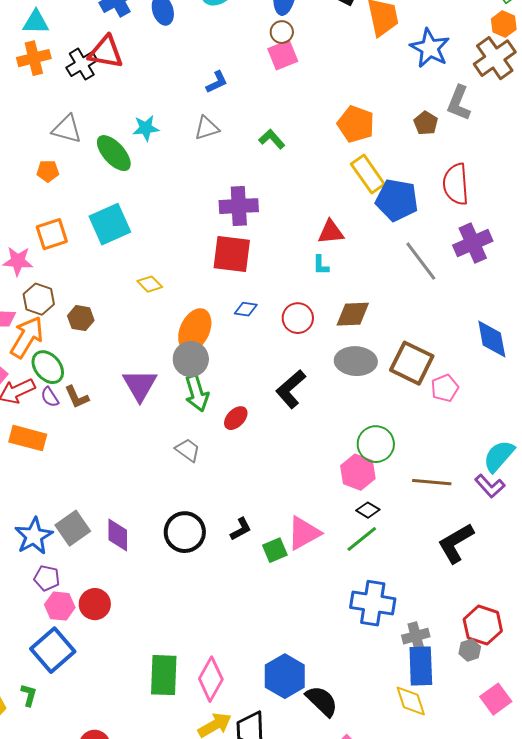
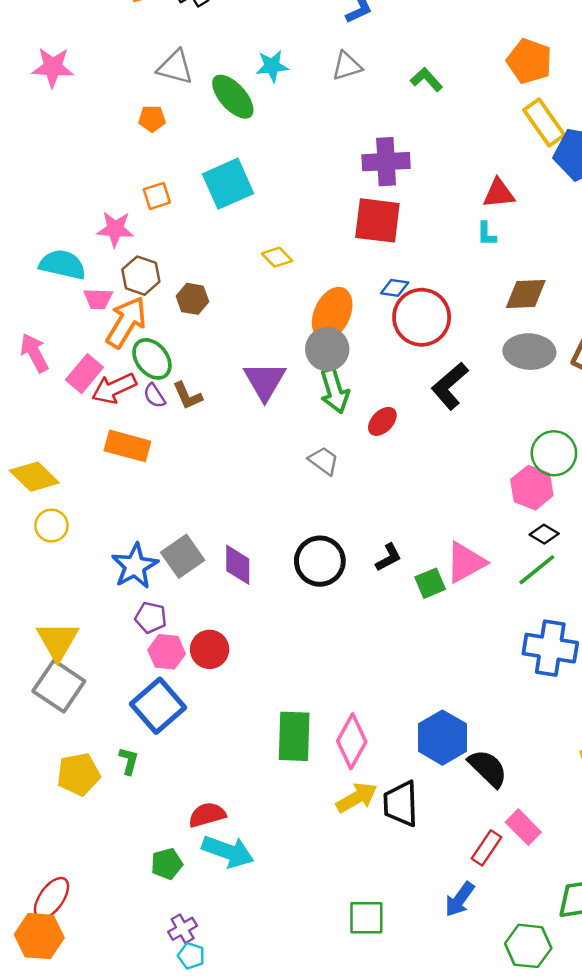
orange square: (52, 234) -> (157, 196), size x0.7
red circle: (298, 318) -> (422, 317), moved, size x1.5

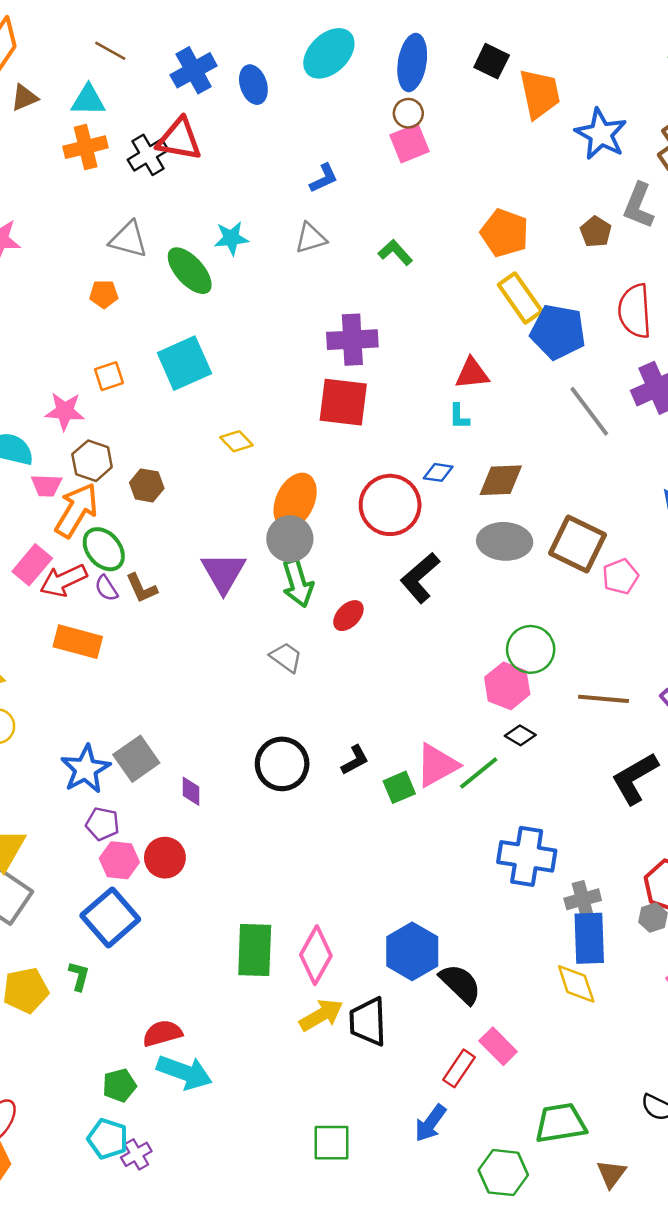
blue diamond: (395, 288) -> (438, 472), moved
purple diamond: (238, 565) -> (191, 791), moved, size x0.7
green line: (537, 570) -> (479, 773), moved
cyan pentagon: (191, 956) -> (108, 1139), moved, size x1.4

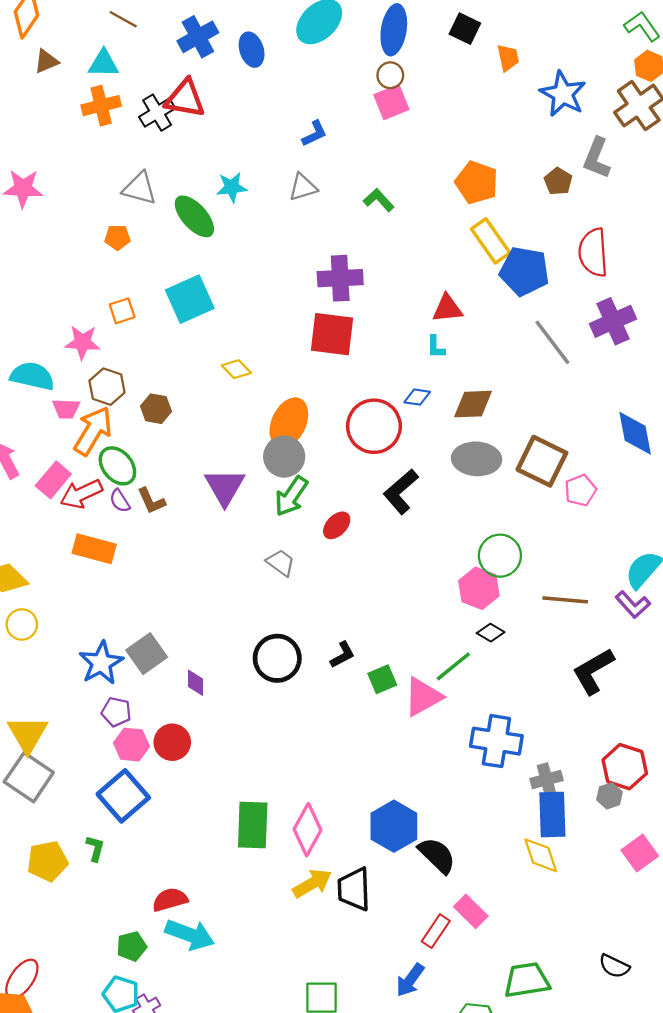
orange trapezoid: (540, 94) -> (508, 58), size x0.6
green arrow: (298, 583) -> (291, 496), turned 51
pink triangle: (437, 765) -> (423, 697), moved

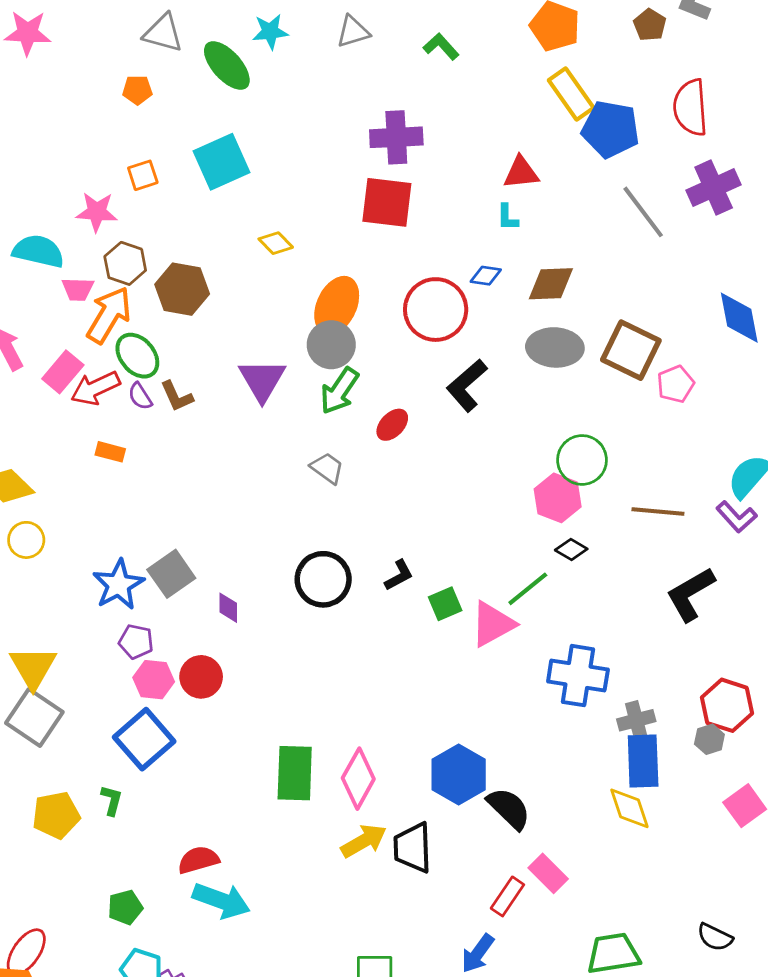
brown hexagon: (156, 409) -> (182, 289), size x1.5
orange rectangle: (94, 549) -> (110, 452), size x0.6
green pentagon: (131, 946) -> (125, 907), moved

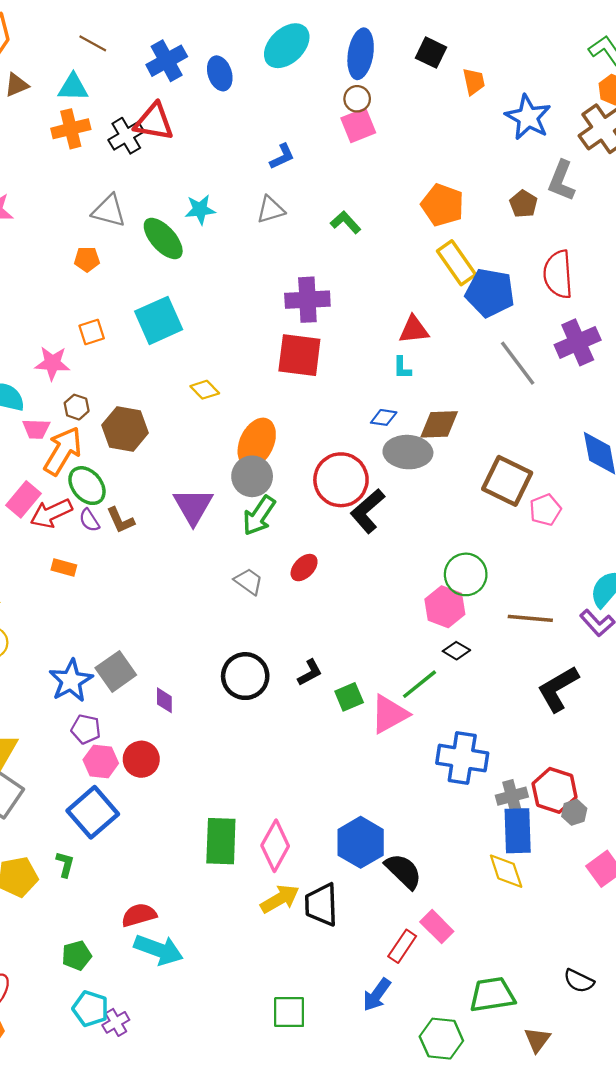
brown hexagon: (125, 263) -> (77, 407), size x0.7
red circle: (436, 310) -> (341, 480), moved
gray ellipse: (555, 347) -> (408, 452), moved
red ellipse: (392, 425) -> (304, 568), moved
red hexagon: (727, 705) -> (555, 790), moved

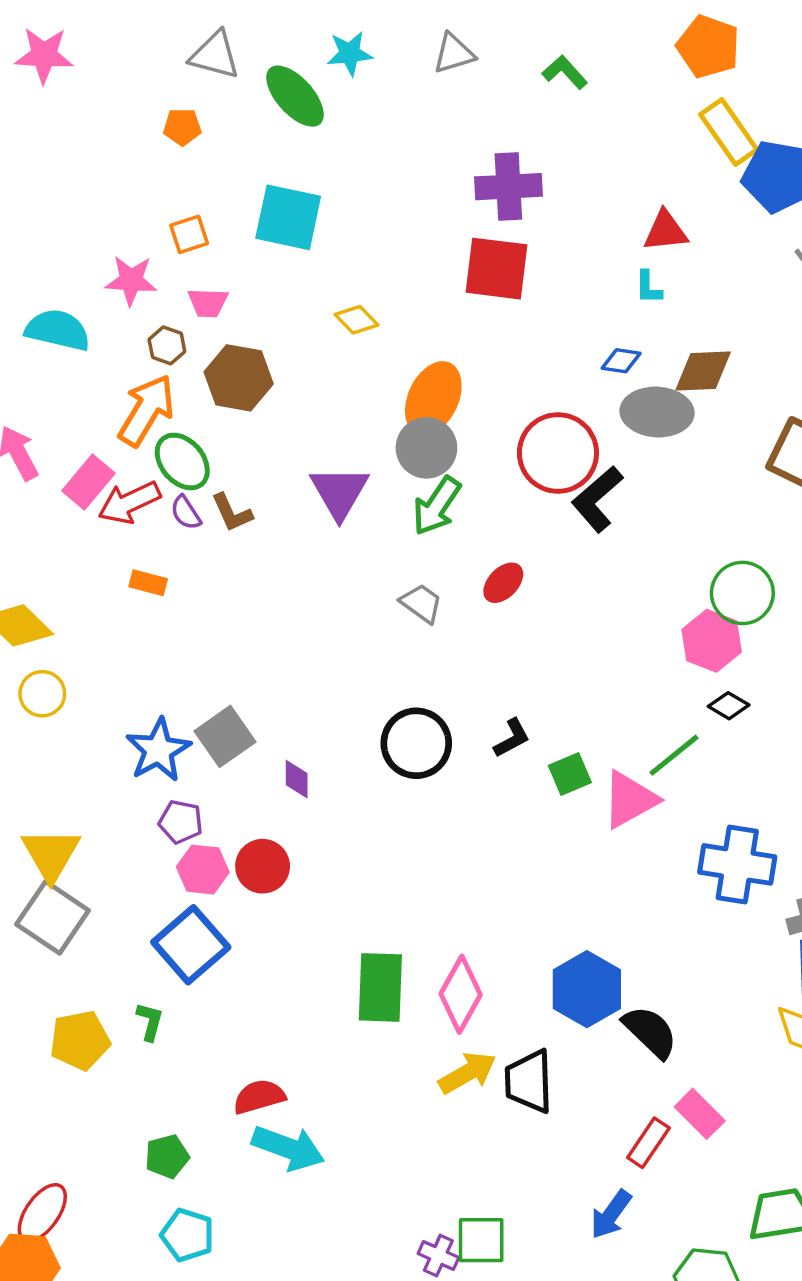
cyan square: (159, 320) -> (288, 217), turned 36
pink trapezoid: (36, 429) -> (208, 303), moved
purple cross: (116, 1022) -> (438, 1255), moved, turned -36

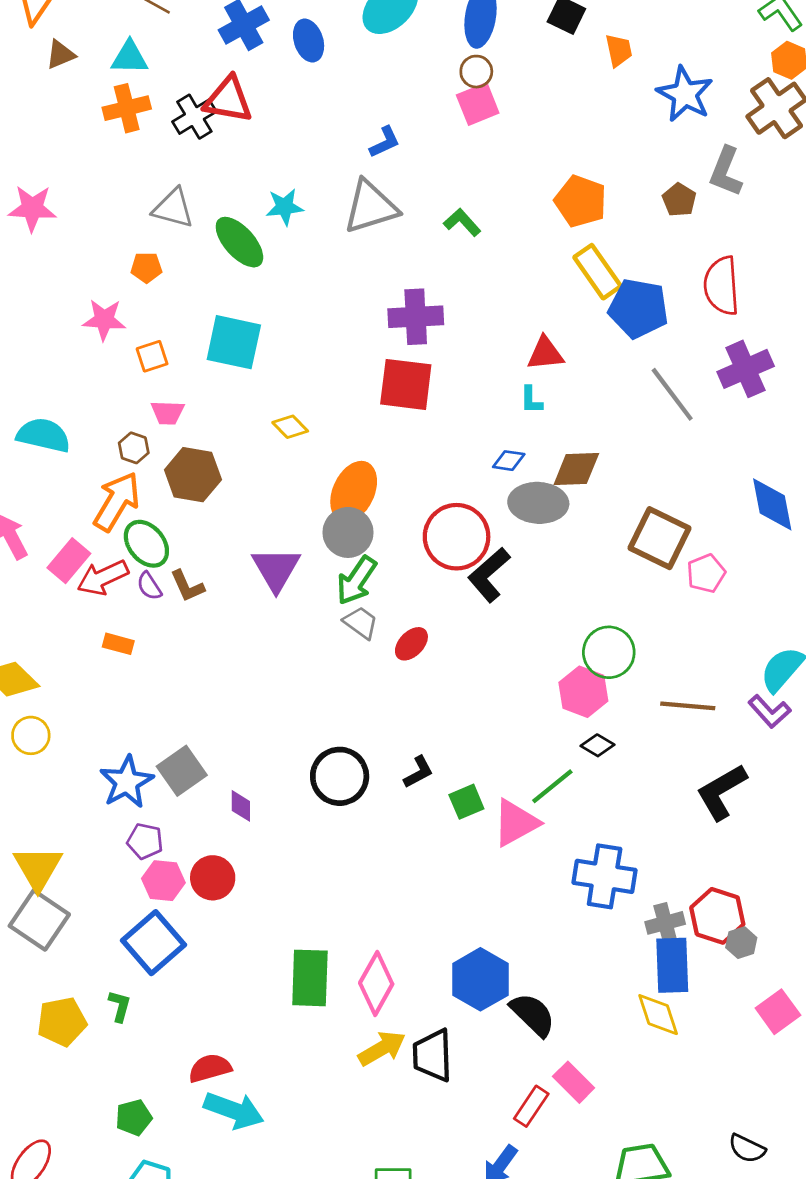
gray triangle: (454, 53) -> (371, 207), size x1.6
pink star: (131, 281) -> (104, 320), moved
gray trapezoid: (421, 603) -> (361, 623), moved

